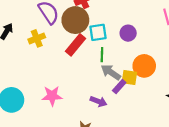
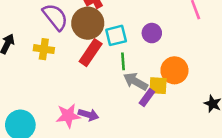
yellow cross: (37, 38) -> (44, 49), turned 35
purple arrow: (98, 101) -> (88, 115), moved

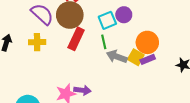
cyan square: (116, 35) -> (107, 20), moved
yellow square: (158, 86) -> (136, 57), turned 35
purple rectangle: (147, 98) -> (148, 59), moved, turned 40

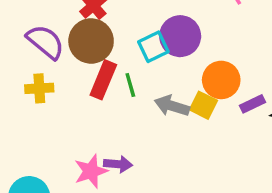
purple circle: (124, 15) -> (180, 36), size x1.5
green line: (104, 42) -> (130, 85), moved
purple rectangle: (148, 59) -> (253, 104), moved

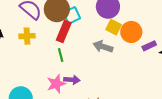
cyan square: (153, 47) -> (72, 15), moved
green line: (130, 85) -> (61, 55), moved
yellow square: (203, 105) -> (114, 27), moved

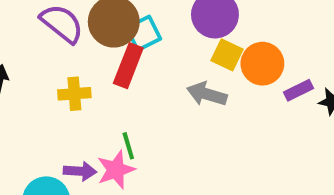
yellow cross: (27, 36) -> (74, 94), moved
green line: (61, 55) -> (128, 146), moved
purple arrow: (72, 80) -> (80, 171), moved

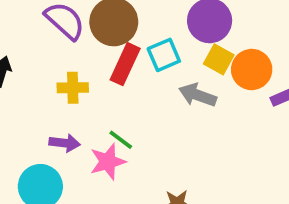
cyan square: (144, 33) -> (164, 55), moved
green line: (128, 146) -> (121, 140), turned -40
purple arrow: (80, 171) -> (65, 143), moved

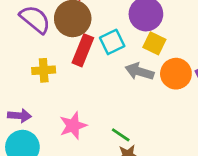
orange circle: (252, 69) -> (176, 74), moved
green line: (121, 140) -> (121, 135), moved
purple arrow: (65, 143) -> (20, 116), moved

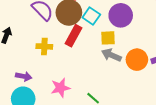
cyan square: (112, 42) -> (91, 16), moved, turned -36
yellow square: (154, 43) -> (108, 38), moved, turned -35

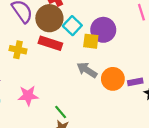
red rectangle: (73, 36) -> (50, 43), turned 70
yellow square: (108, 38) -> (91, 41), moved

